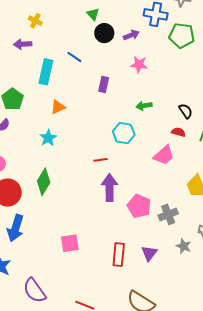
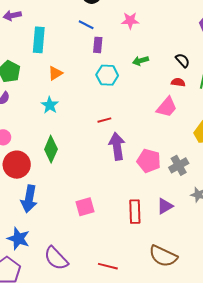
blue line: (74, 57) -> (86, 25), moved
cyan hexagon: (124, 133) -> (107, 75), moved
purple triangle: (149, 253) -> (165, 206), turned 30

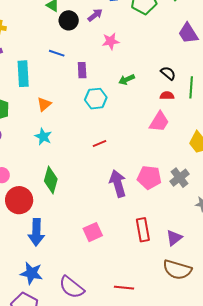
blue line: (86, 25) -> (57, 53), moved
purple arrow: (117, 146) -> (118, 183), moved
purple triangle: (165, 206) -> (174, 238), moved

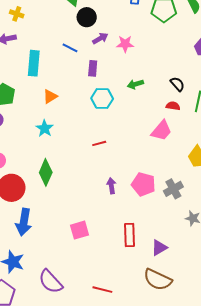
purple arrow: (95, 15) -> (100, 38), moved
purple arrow: (118, 183) -> (111, 186), size x0.6

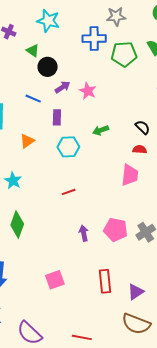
pink star: (125, 44) -> (88, 91), turned 30
orange triangle: (50, 97) -> (27, 141), moved
pink trapezoid: (161, 131) -> (130, 175), turned -30

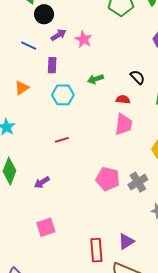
red semicircle: (140, 149) -> (123, 99), moved
purple arrow: (84, 233) -> (42, 182), moved, turned -112
red rectangle: (105, 281) -> (96, 250), moved

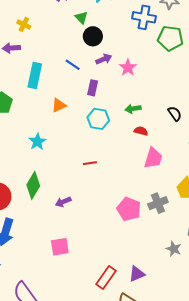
red semicircle: (123, 99) -> (141, 131), moved
gray cross: (138, 182) -> (158, 203), moved
red rectangle: (96, 250) -> (106, 278), turned 30

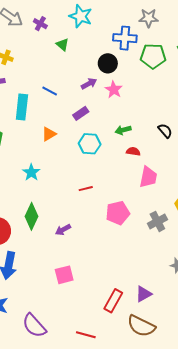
black circle: (93, 36) -> (108, 63), moved
blue line: (73, 65) -> (50, 91), moved
purple rectangle: (93, 88) -> (81, 113), turned 49
pink pentagon: (129, 209) -> (118, 213), moved, turned -30

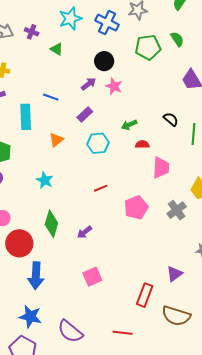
cyan star: (81, 16) -> (70, 19), turned -30
blue cross: (125, 38) -> (107, 23), moved, turned 30
purple triangle: (144, 294) -> (175, 274), moved

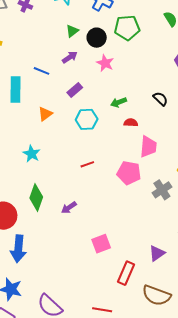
green pentagon: (148, 47) -> (127, 28), moved
green triangle: (57, 49) -> (72, 31), moved, turned 48
purple arrow: (89, 84) -> (70, 57), moved
pink pentagon: (136, 208) -> (129, 173), moved, turned 30
pink square: (92, 277) -> (101, 244), moved

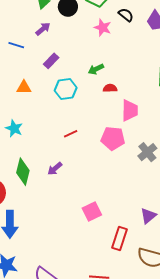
pink star: (105, 63) -> (103, 28), moved
black semicircle: (160, 99) -> (126, 15), moved
orange triangle: (45, 114) -> (24, 87), turned 42
purple arrow: (69, 208) -> (55, 169), moved

